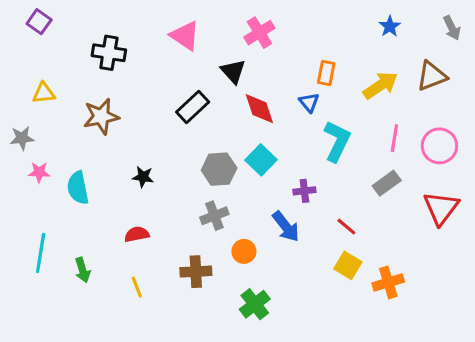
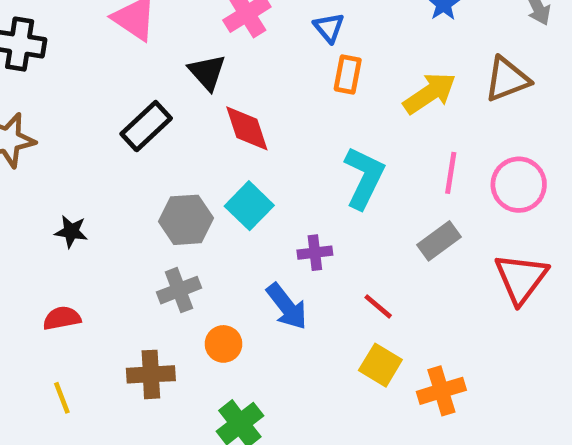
blue triangle: (309, 102) -> (329, 28), moved

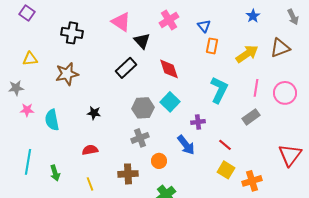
black triangle: (207, 72) -> (142, 41), moved
red triangle: (521, 278) -> (290, 155), moved

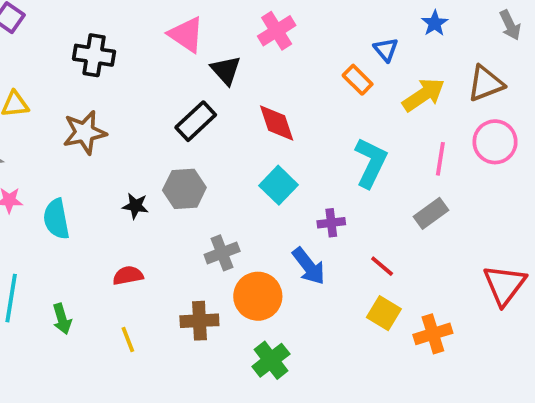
blue triangle: (204, 26) -> (386, 50), moved
orange rectangle: (212, 46) -> (358, 80), turned -56
pink circle: (285, 93) -> (495, 142), moved
gray hexagon: (143, 108) -> (184, 189), moved
orange circle: (159, 161) -> (258, 296), size x1.6

